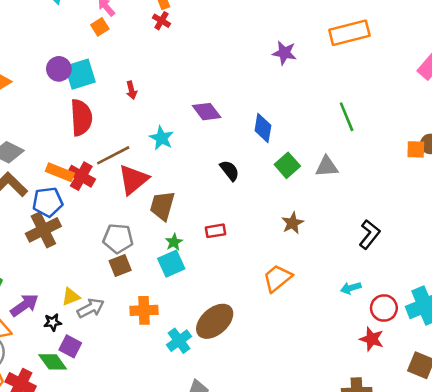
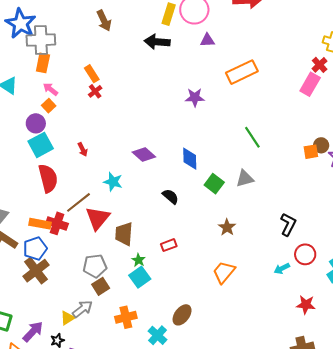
red cross: (161, 21) -> (95, 91), turned 32
purple circle: (59, 69) -> (36, 123), moved
gray arrow: (91, 308) -> (82, 309), moved
red circle: (384, 308) -> (305, 254), moved
brown ellipse: (215, 321) -> (182, 315), size x0.7

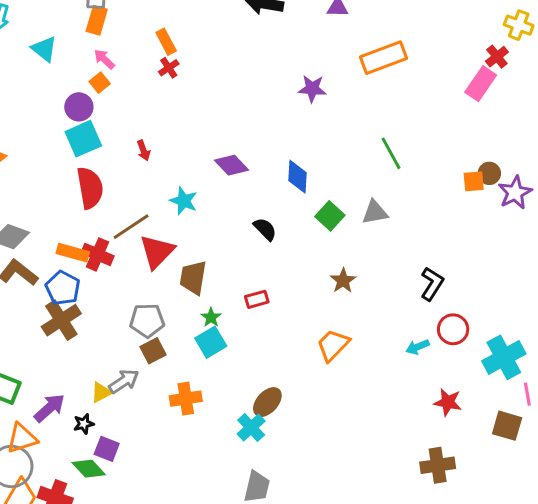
blue pentagon: (35, 249) -> (63, 288), turned -30
cyan cross: (157, 335) -> (251, 428), moved

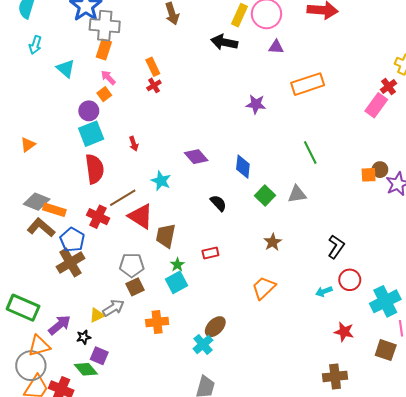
red triangle: (157, 252) -> (141, 216), turned -44
orange rectangle: (73, 253) -> (54, 210), moved

